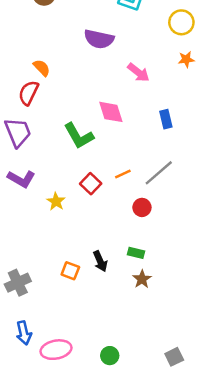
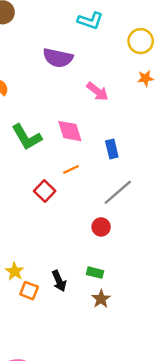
blue rectangle: (166, 119) -> (112, 149), moved
green L-shape: (79, 136) -> (27, 137), moved
orange line: (123, 174) -> (71, 169), moved
red square: (91, 184) -> (45, 191), moved
yellow star: (56, 201) -> (15, 271), moved

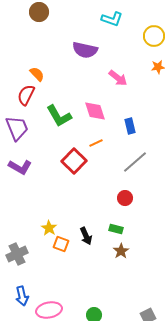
red square: (45, 191) -> (74, 161), size x1.4
red circle: (101, 227) -> (125, 198), moved

